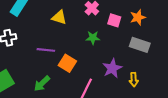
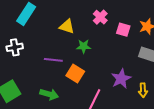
green star: (93, 38) -> (84, 46), moved
green arrow: (42, 84) -> (49, 94), turned -120

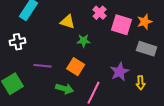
pink square: (123, 30) -> (122, 25), size x1.5
purple line: (53, 60) -> (43, 66), moved
green arrow: (49, 94) -> (65, 89), moved

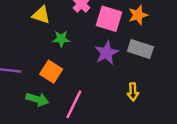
purple star: (120, 72) -> (107, 53), moved

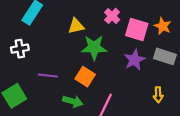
yellow triangle: (41, 15) -> (76, 26), turned -30
orange star: (138, 15) -> (163, 26), turned -30
green star: (61, 39) -> (94, 47), size x1.6

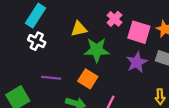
white cross: (20, 49) -> (37, 41), moved, turned 36

